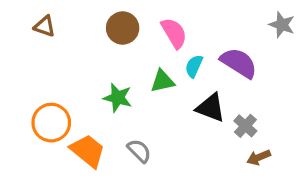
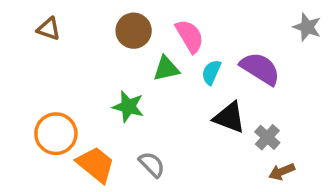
green triangle: (162, 81) -> (166, 69), moved

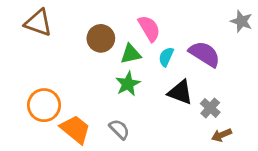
brown triangle: (49, 29) -> (38, 23), size x1.5
brown circle: (134, 31) -> (101, 38), moved
green star: (128, 107) -> (128, 84), moved, turned 30

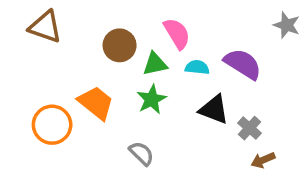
cyan semicircle: (166, 57) -> (197, 67), turned 72
orange trapezoid: (75, 129) -> (96, 103), moved

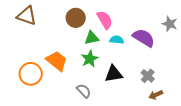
gray star: (287, 25) -> (170, 24), moved
brown circle: (120, 45) -> (76, 18), moved
black triangle: (214, 109) -> (114, 74), moved, turned -30

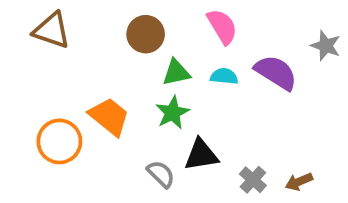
pink semicircle: (105, 20) -> (222, 26), moved
black triangle: (114, 74) -> (201, 155), moved
gray cross: (148, 76) -> (253, 180), moved

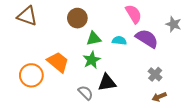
pink semicircle: (222, 26) -> (134, 14), moved
gray cross: (253, 180) -> (155, 74), moved

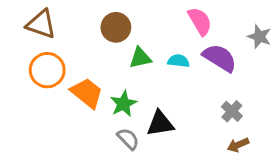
green star: (92, 60) -> (124, 104), moved
orange circle: (31, 75) -> (47, 70), moved

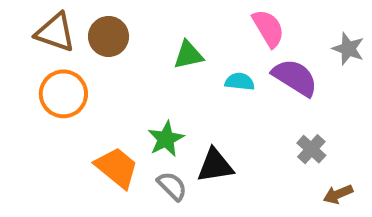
brown circle: (116, 27) -> (109, 36), moved
green triangle: (140, 58) -> (188, 55), moved
orange trapezoid: (87, 93) -> (117, 168), moved
brown arrow: (238, 145) -> (338, 194), moved

